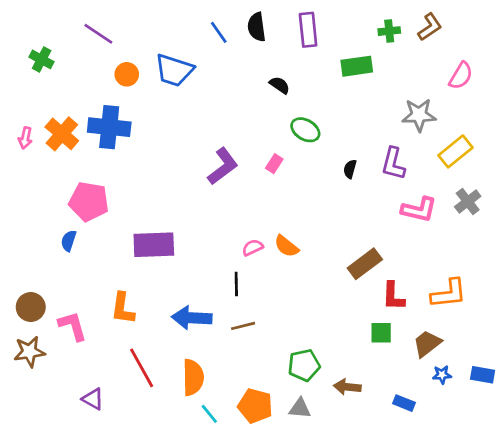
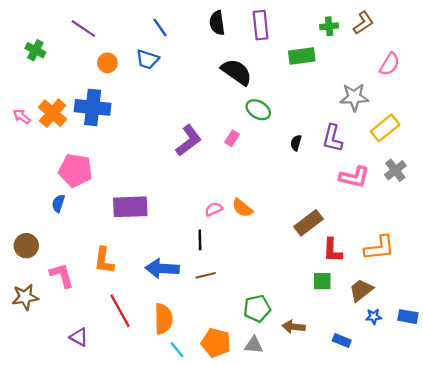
blue line: (219, 32) -> (160, 27), moved
blue trapezoid: (174, 70) -> (147, 59), size x0.7
black semicircle: (280, 85) -> (237, 72), size x1.8
pink arrow: (25, 138) -> (22, 117), turned 114
brown circle: (31, 307) -> (26, 246), moved

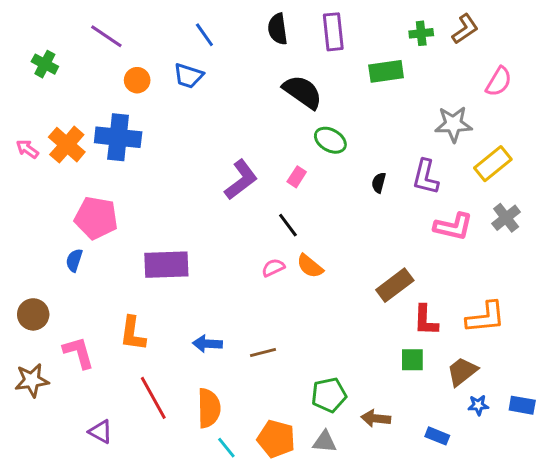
black line: (200, 240) -> (288, 225), moved, turned -36
blue arrow: (162, 269) -> (207, 344), size x0.7

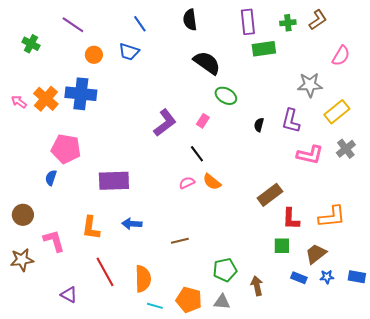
purple rectangle: (333, 32) -> (248, 22), moved
blue arrow: (207, 344) -> (132, 224), moved
brown arrow: (376, 418) -> (257, 286), turned 72
blue rectangle: (437, 436) -> (299, 278), moved
cyan line: (226, 448) -> (155, 306), turned -35

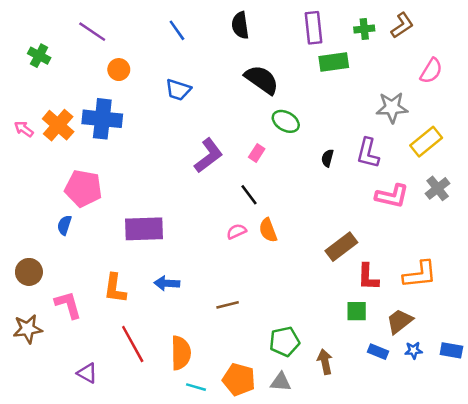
blue trapezoid: (129, 52) -> (178, 90), moved
orange semicircle: (212, 182) -> (268, 230), turned 30

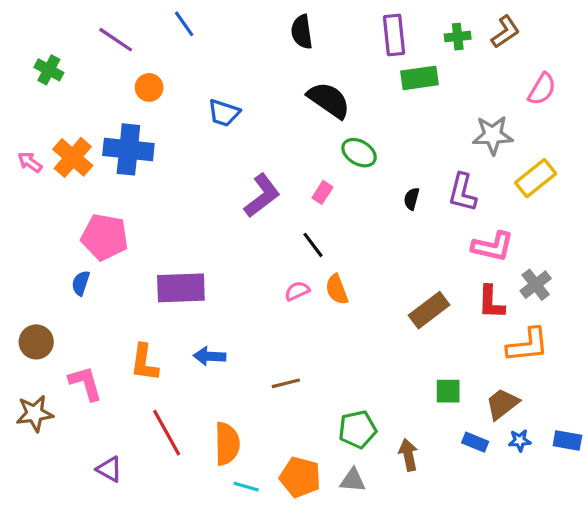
blue line: (177, 30) -> (184, 24), moved
gray cross: (438, 188) -> (536, 285), moved
red L-shape: (368, 277) -> (491, 302), moved

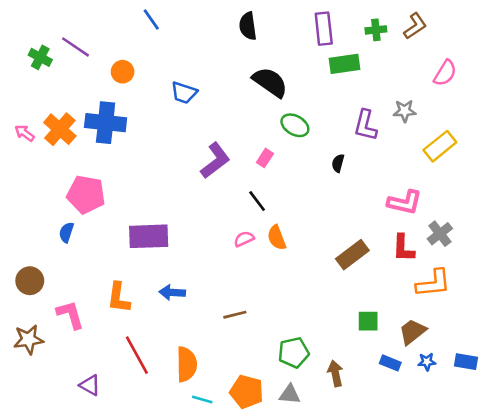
purple line: (116, 40) -> (76, 47), moved
gray star: (493, 135) -> (405, 111), size x0.7
purple L-shape: (462, 192) -> (365, 125), moved

